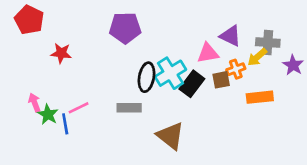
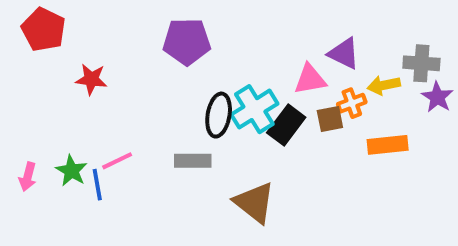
gray cross: (268, 43) -> (421, 63), moved
yellow arrow: (257, 57) -> (384, 85), turned 30
pink arrow: (35, 102) -> (28, 177), moved, turned -144

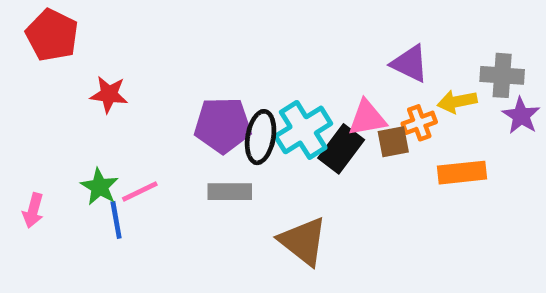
purple pentagon: (187, 41) -> (223, 125), moved
pink triangle: (310, 79) -> (367, 118), moved
green star: (71, 171) -> (99, 187), moved

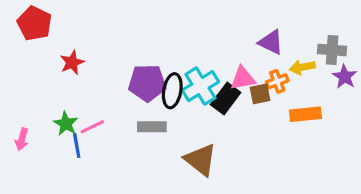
red star: (109, 94) -> (72, 63), turned -30

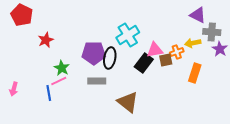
purple triangle: (271, 42) -> (198, 15), moved
cyan cross: (200, 86) -> (128, 35), moved
orange rectangle: (305, 114) -> (195, 73), turned -66
green star: (66, 124) -> (62, 68), moved

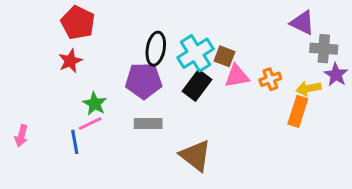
red pentagon: (22, 15) -> (78, 23), moved
yellow arrow: (193, 43) -> (308, 88), moved
black ellipse: (110, 58) -> (156, 49), moved
brown square: (166, 60) -> (224, 56), moved, turned 32
black rectangle: (144, 63) -> (197, 85), moved

